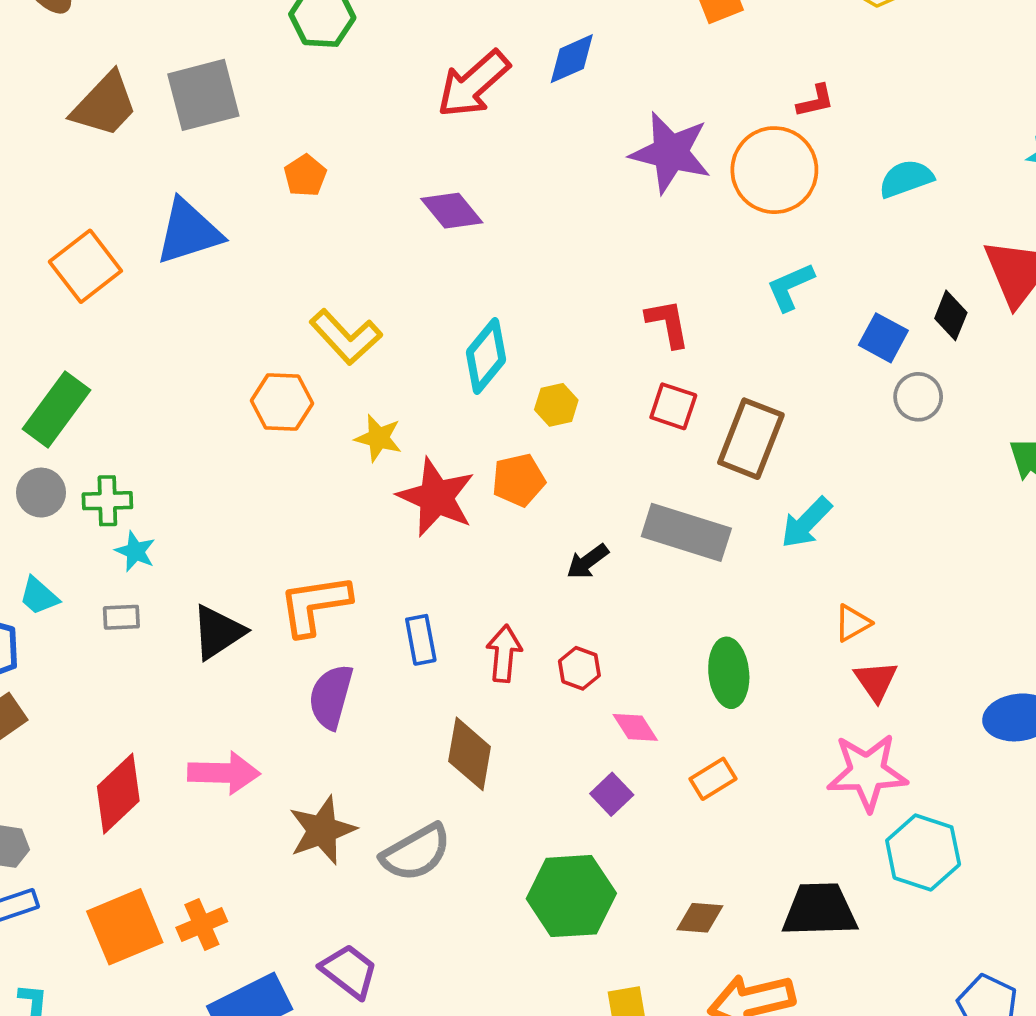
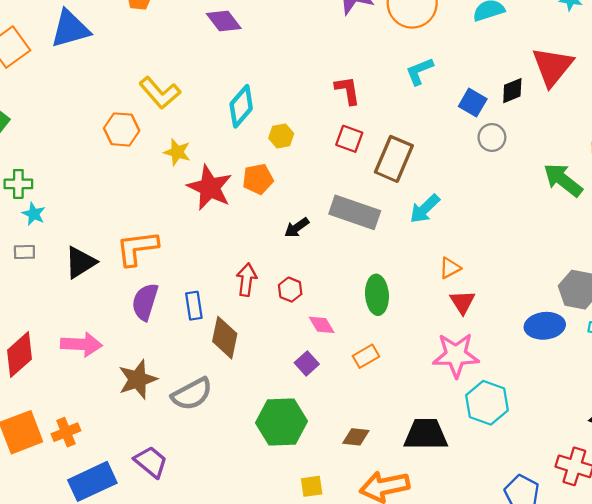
black diamond: (951, 315) -> (512, 91), turned 44
blue rectangle: (421, 640) -> (194, 306), moved

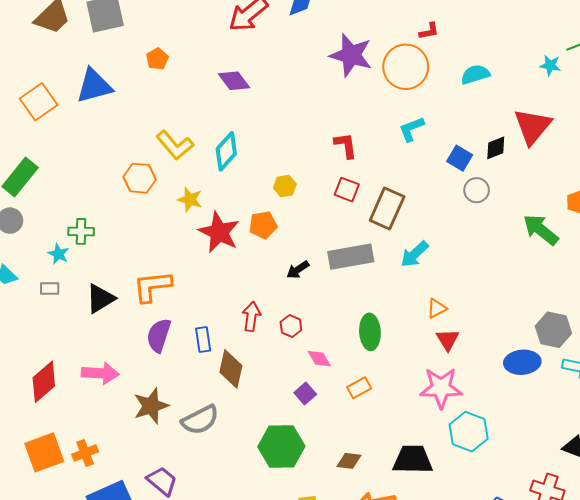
cyan diamond: (241, 106) -> (226, 151), moved
green cross: (18, 184) -> (81, 231), moved
gray rectangle: (355, 212) -> (351, 257), turned -30

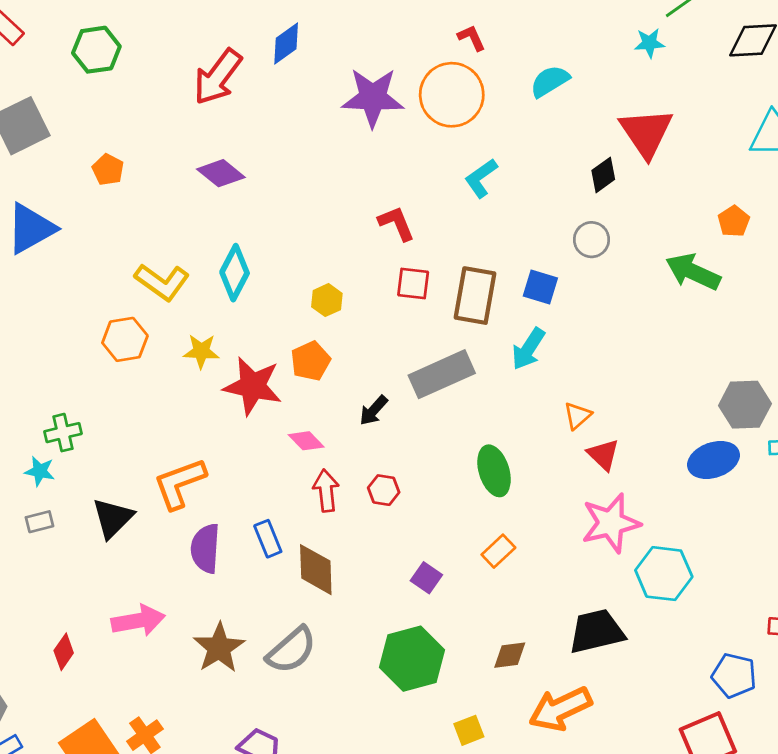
red L-shape: (429, 31) -> (471, 38), turned -90
blue square: (460, 158) -> (540, 287), moved
pink diamond: (319, 359) -> (306, 441), moved
red diamond: (44, 382) -> (64, 652), size x0.6

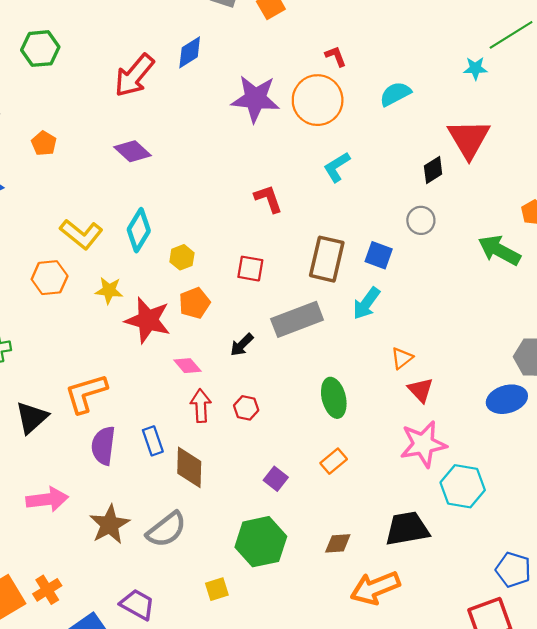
red square: (413, 284) -> (250, 269), moved
yellow hexagon: (327, 300) -> (182, 257), moved
yellow square: (469, 730) -> (217, 589), moved

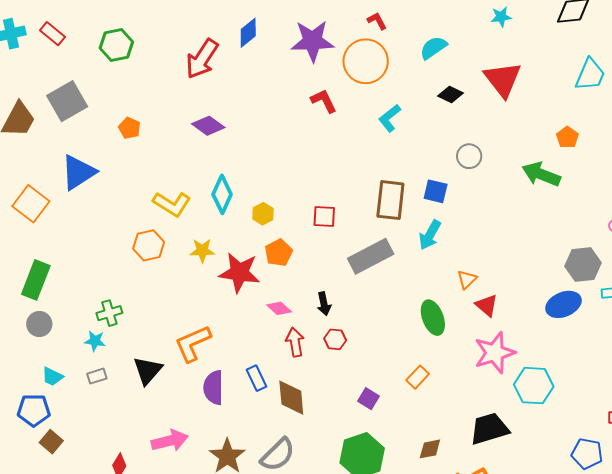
purple star: (255, 99) -> (312, 41), moved
black diamond: (433, 170) -> (450, 94), moved, turned 65
red L-shape: (268, 199) -> (324, 101), moved
black arrow: (242, 345) -> (324, 304), moved, turned -50
green ellipse: (334, 398) -> (433, 318), moved

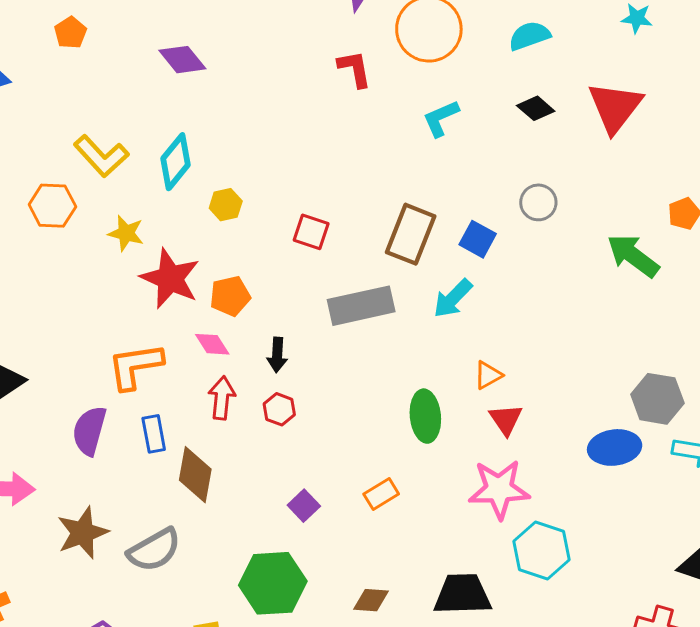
orange pentagon: (279, 253) -> (230, 296), moved
orange L-shape: (193, 343) -> (135, 366), moved

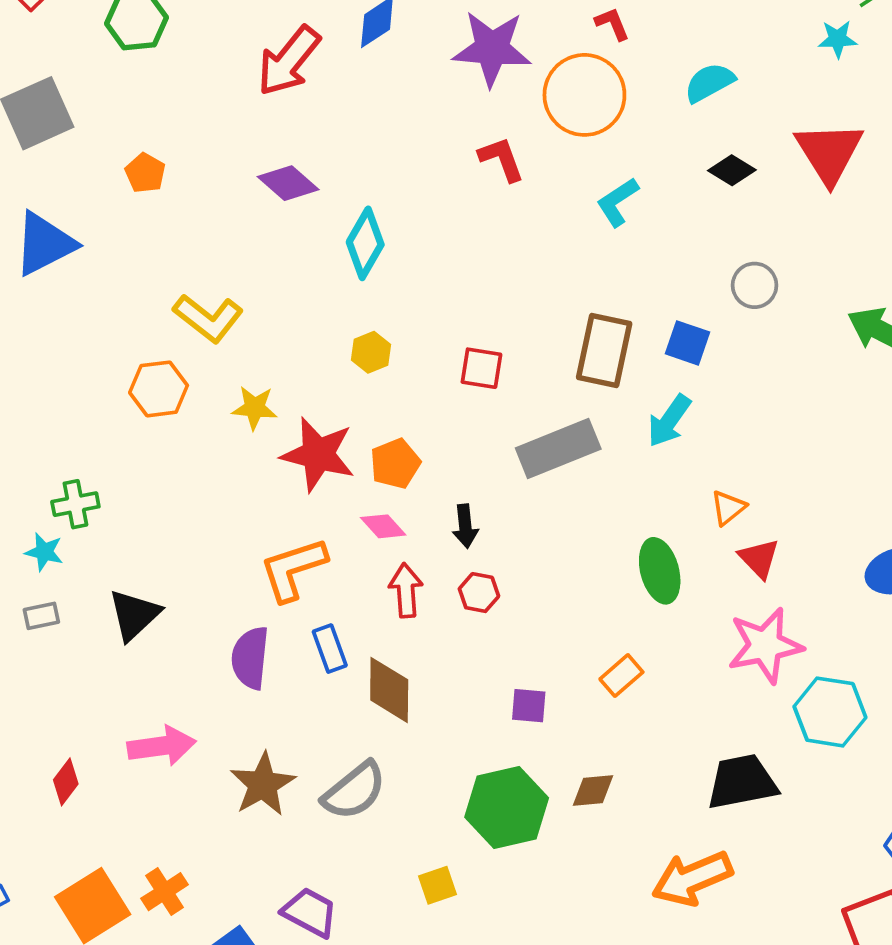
cyan diamond: (175, 162) -> (365, 243), moved
purple square: (304, 506) -> (529, 706), turned -32
brown diamond: (371, 600) -> (593, 791), moved

